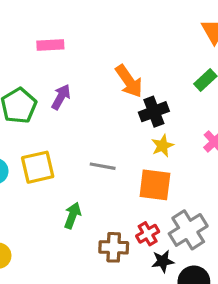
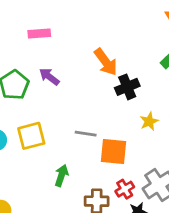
purple arrow: (61, 97) -> (49, 77), turned -80
yellow star: (163, 146) -> (149, 121), moved
orange square: (155, 185) -> (114, 151), moved

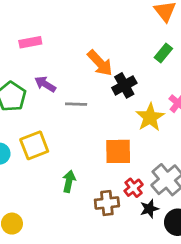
yellow star: (149, 121) -> (150, 117), size x1.5
gray line: (86, 134) -> (76, 104), moved

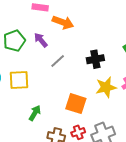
orange arrow: (100, 63) -> (63, 22), moved, turned -45
gray line: (76, 104) -> (58, 61), turned -63

